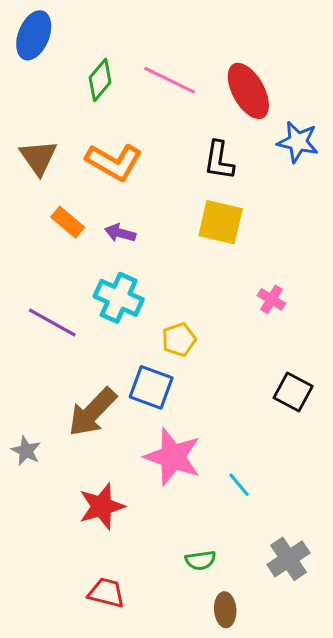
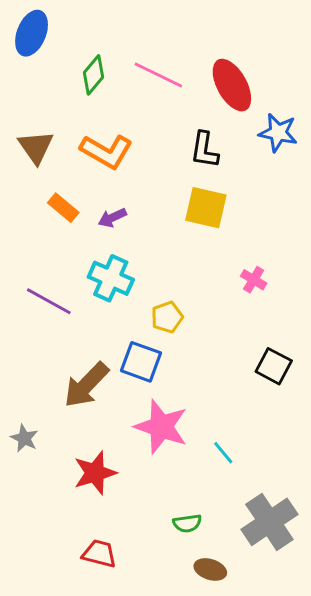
purple arrow: (120, 233) -> (112, 218), turned -40
gray star: (26, 451) -> (24, 438), moved
gray cross: (288, 559) -> (269, 522), size x1.4
brown ellipse: (225, 610) -> (210, 569), turned -68

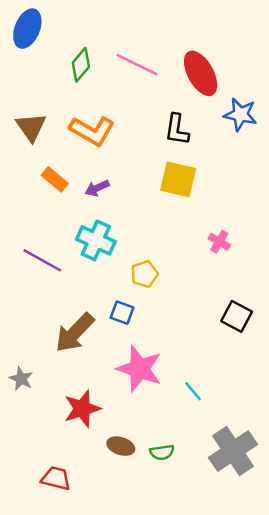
blue square: (141, 362) -> (122, 313), size x0.7
red trapezoid: (99, 554) -> (56, 478), moved
brown ellipse: (210, 569) -> (121, 446), moved

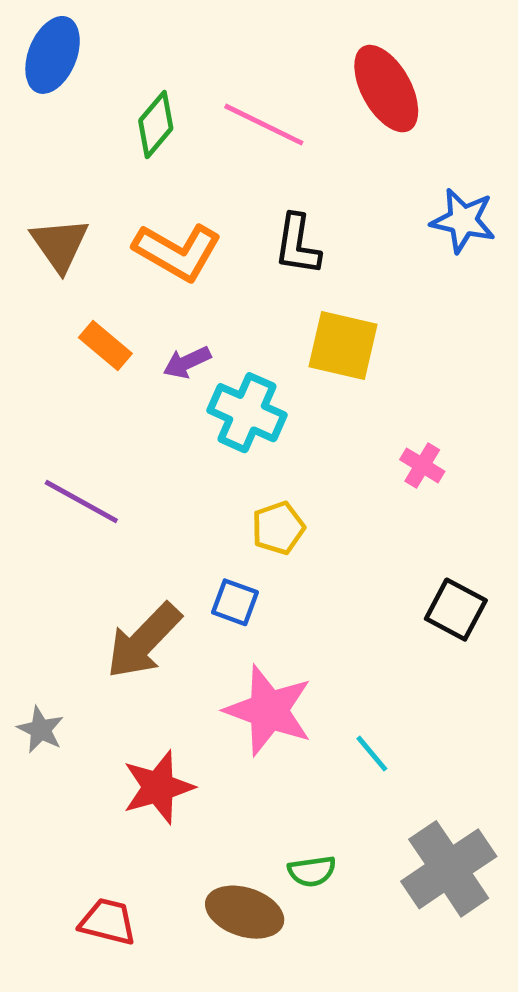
red ellipse: (201, 73) -> (386, 89), moved
black L-shape: (177, 129) -> (297, 245), moved
cyan cross: (96, 240) -> (247, 413), moved
brown ellipse: (121, 446) -> (245, 912), moved, size x1.4

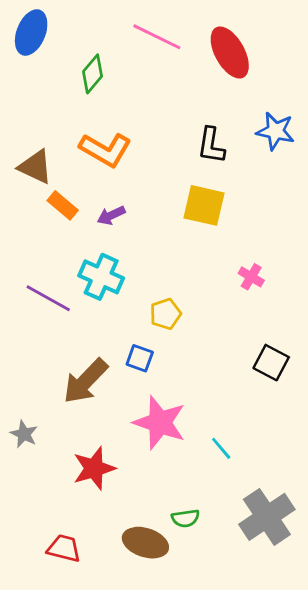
pink line: (264, 125) -> (157, 37), moved
brown triangle: (60, 245) -> (35, 167), moved, turned -30
black L-shape: (297, 245) -> (211, 145), moved
cyan cross: (247, 413) -> (101, 277), moved

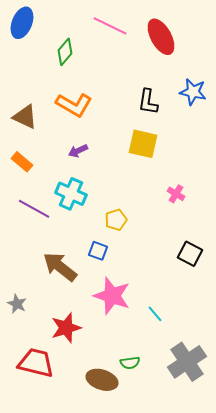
orange rectangle: (63, 205) -> (22, 162), moved
brown arrow: (85, 381) -> (60, 267), turned 84
red trapezoid: (64, 548) -> (36, 363), moved, size x1.5

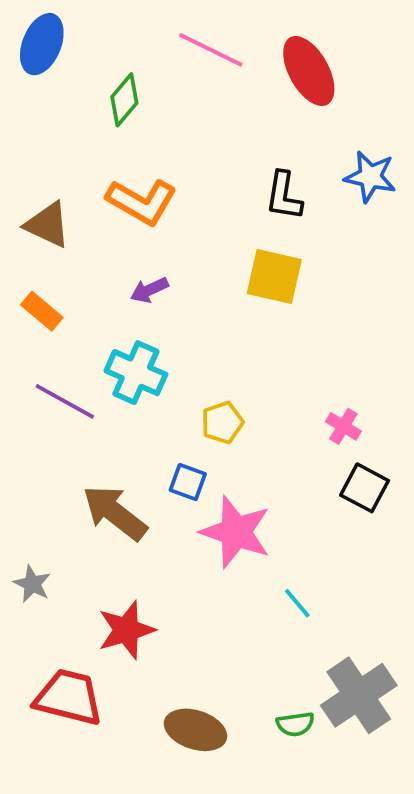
pink cross: (176, 194) -> (343, 426), moved
pink star: (112, 296) -> (236, 532), moved
green semicircle: (130, 363) -> (295, 724), moved

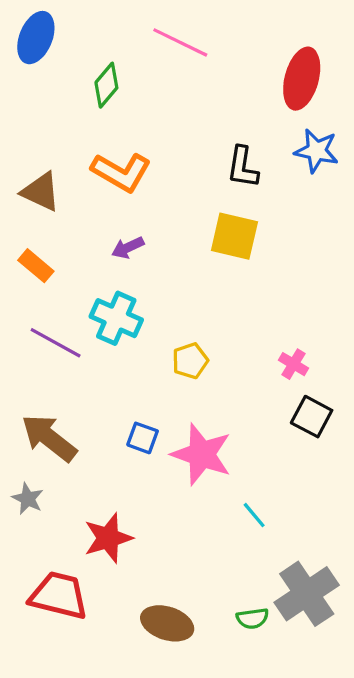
red ellipse: (309, 71) -> (302, 79), moved, turned 44
blue square: (188, 482) -> (143, 438), moved
brown arrow: (115, 513) -> (49, 438), moved

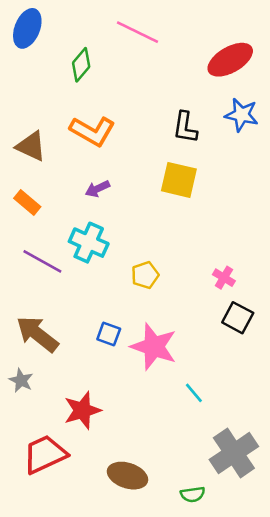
red ellipse: (302, 79) -> (230, 60), turned 45
red trapezoid: (59, 595) -> (45, 454), turned -39
green semicircle: (252, 618) -> (193, 494), moved

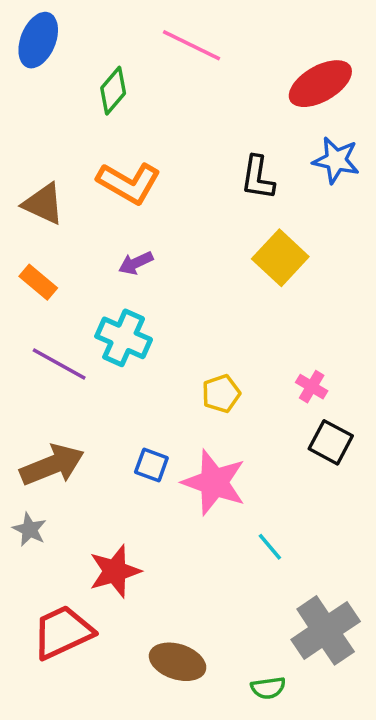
yellow square: (179, 180) -> (280, 258), moved, turned 30
yellow pentagon: (145, 275) -> (221, 394), moved
brown arrow: (37, 334) -> (52, 465), turned 120

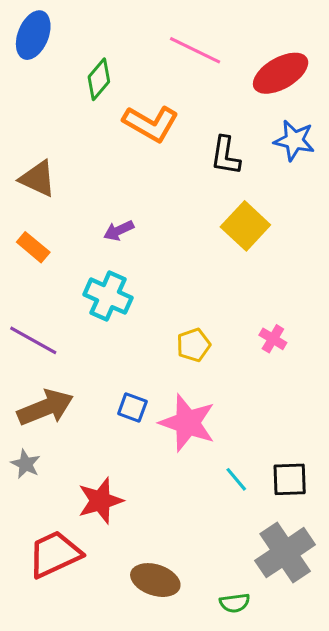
pink line: (191, 45) -> (195, 50), moved
orange L-shape: (129, 183) -> (151, 124), moved
purple line: (59, 364) -> (33, 340), moved
black square: (331, 442) -> (290, 479), moved, turned -30

